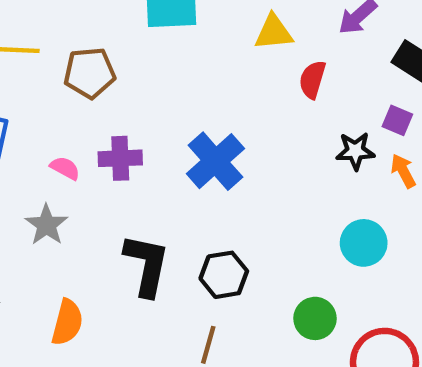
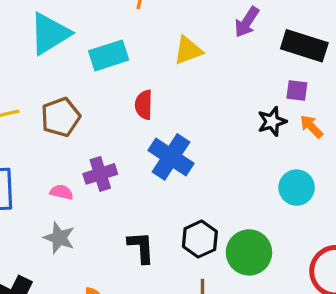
red semicircle: (312, 80) -> (144, 105), moved
black L-shape: (147, 265) -> (141, 247), size x0.7
green circle: (315, 318) -> (249, 252), moved, size x1.4

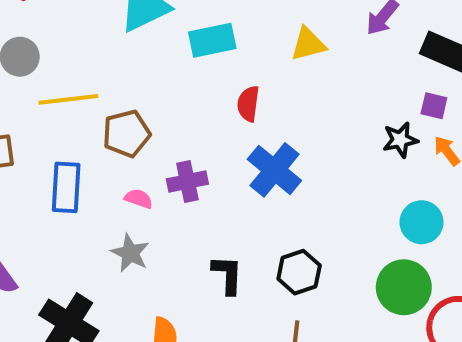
brown pentagon: (61, 117) -> (126, 134), moved
green circle: (249, 252) -> (404, 287), moved

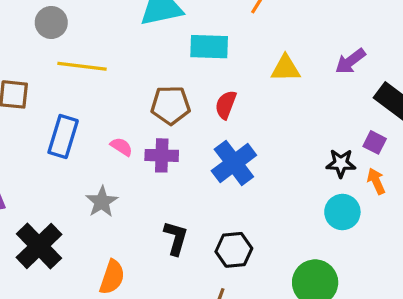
brown pentagon: (126, 134) -> (171, 105), moved
pink semicircle: (139, 199) -> (121, 147), moved
cyan circle: (422, 222) -> (342, 212), moved

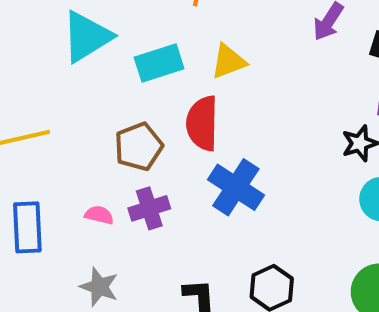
yellow triangle: (286, 68) -> (229, 61), moved
red semicircle: (226, 105) -> (202, 123), size x1.5

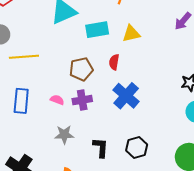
red semicircle: (202, 123) -> (114, 62), size x0.6
gray star: (99, 287) -> (64, 135), moved, turned -30

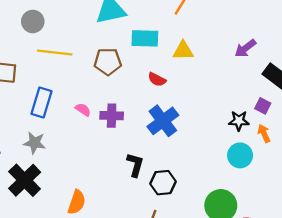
red semicircle: (114, 62) -> (157, 79), turned -84
brown pentagon: (81, 69) -> (108, 62), moved
gray star: (64, 135) -> (35, 143), moved
black L-shape: (101, 148) -> (135, 165), moved

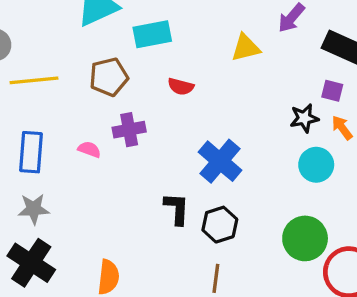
yellow triangle: (183, 51) -> (246, 48), moved
purple cross: (112, 116) -> (129, 130), moved
blue cross: (163, 121) -> (220, 161), moved

